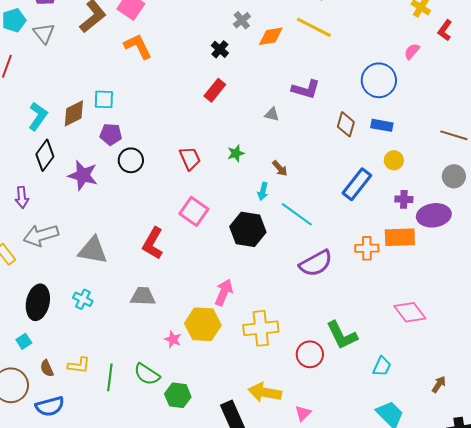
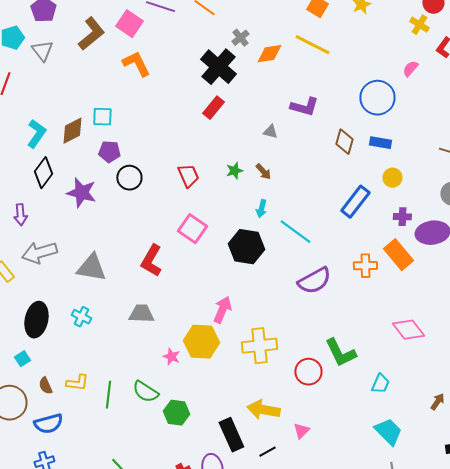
black cross: (220, 49) -> (218, 67), size x2.0
brown arrow: (280, 168) -> (263, 172), moved
orange rectangle: (400, 237) -> (398, 255), turned 52

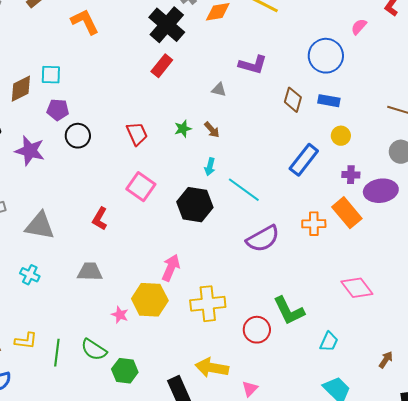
red L-shape: (151, 261) -> (100, 219), size x0.7

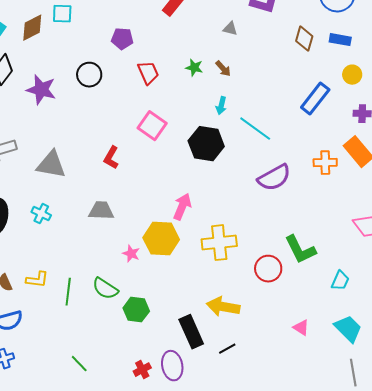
purple pentagon: (58, 110) -> (122, 39), moved
green star: (183, 129) -> (194, 68), turned 30
pink triangle: (250, 389) -> (301, 328), moved, turned -42

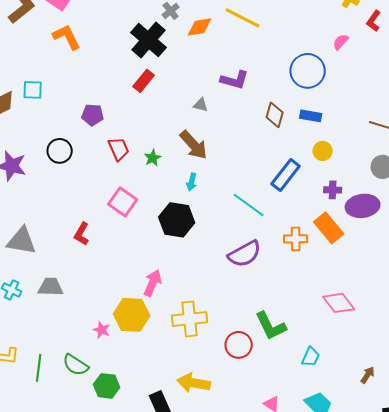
green star: (194, 68) -> (153, 158), moved, turned 30
brown arrow: (223, 69) -> (194, 145), size x1.8
cyan line: (255, 129) -> (249, 205), moved
gray trapezoid: (101, 211) -> (51, 287), moved

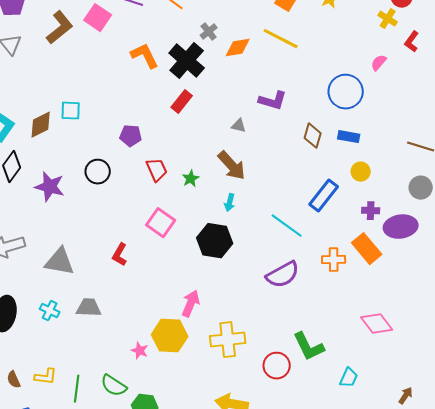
orange L-shape: (67, 37) -> (145, 56), moved

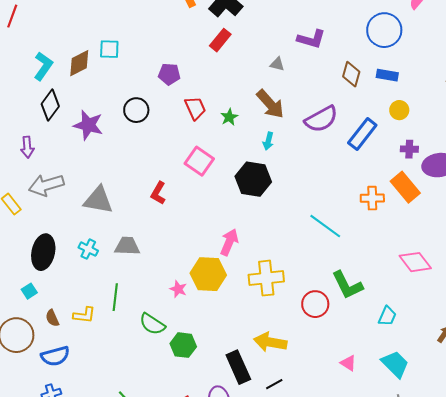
cyan line: (287, 226) -> (325, 226), moved
purple semicircle: (283, 275) -> (321, 119), moved
green line: (77, 389) -> (115, 297), moved

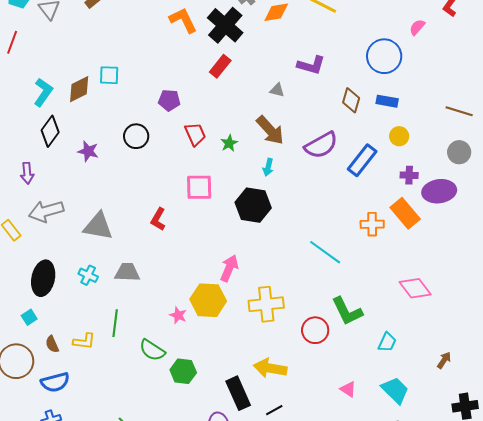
purple star: (88, 125) -> (88, 151), size x0.7
pink square: (199, 161) -> (199, 187), turned -36

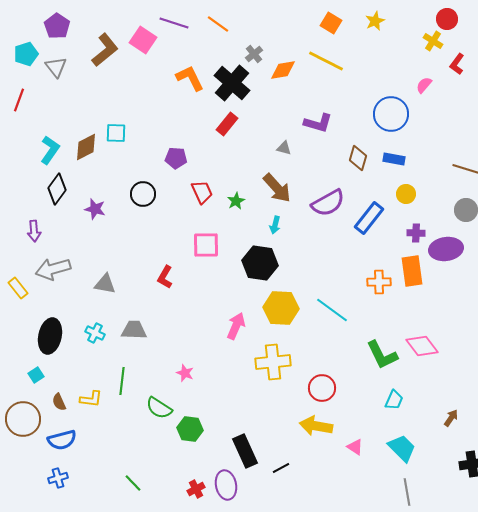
orange rectangle: (405, 213) -> (412, 271), turned 32
gray triangle: (98, 226) -> (105, 284), size x0.7
yellow hexagon: (208, 300) -> (281, 308), moved
green L-shape: (347, 311) -> (382, 355), moved
yellow arrow: (270, 368) -> (316, 426), moved

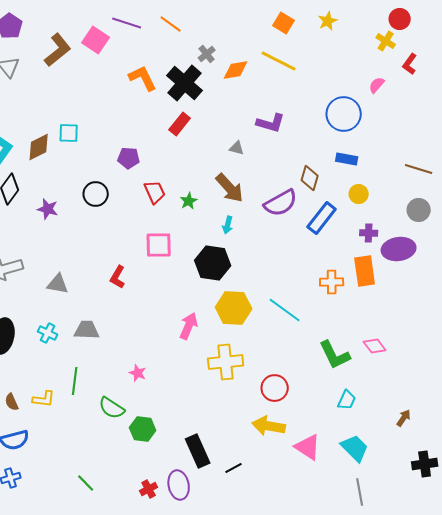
brown diamond: (358, 158) -> (310, 178), moved
pink diamond: (422, 346) -> (375, 346), size x0.7
pink triangle: (355, 447) -> (308, 447), size x1.6

